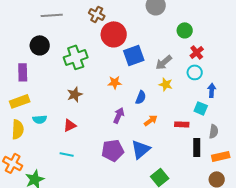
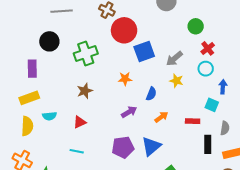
purple arrow: (119, 115) -> (129, 112), turned 35

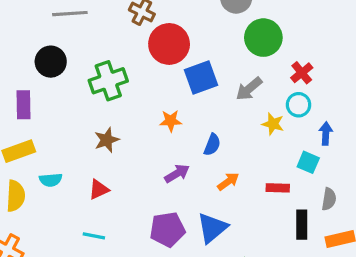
green circle: (196, 26) -> (263, 38), moved, size x1.5
yellow star: (176, 81) -> (273, 124), moved

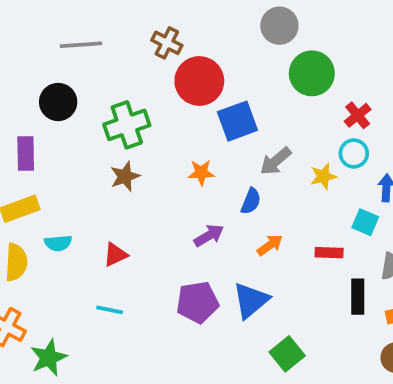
gray arrow: (249, 89) -> (276, 161), moved
yellow star: (273, 124) -> (323, 176), turned -30
brown star: (107, 140) -> (125, 176), moved

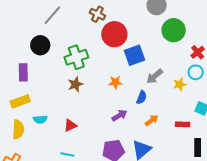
gray line: (81, 45) -> (52, 15), turned -45

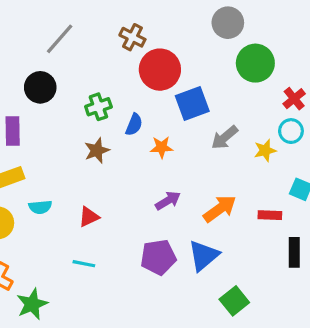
green cross: (76, 57) -> (98, 107), size x0.7
blue semicircle: (142, 97) -> (134, 125), moved
orange arrow: (152, 120) -> (220, 209), size x1.5

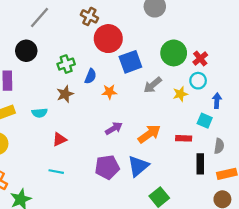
green circle: (255, 63) -> (174, 53), moved
cyan semicircle: (40, 207) -> (40, 113), moved

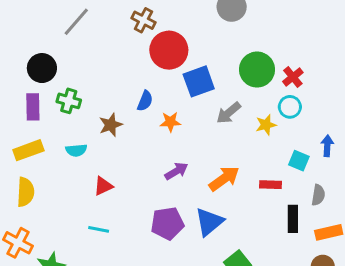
black circle: (26, 51) -> (42, 68), moved
green cross: (66, 64) -> (69, 101), moved, turned 35
blue arrow: (217, 101) -> (327, 146), moved

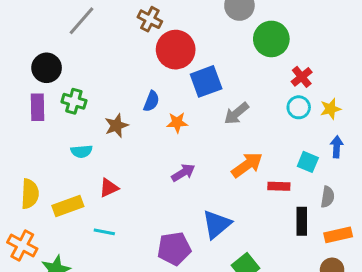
green circle: (257, 70) -> (271, 39), moved
yellow star: (266, 125) -> (331, 109), moved
yellow rectangle: (28, 150) -> (68, 206), moved
orange arrow: (224, 179) -> (247, 165), moved
purple pentagon: (167, 223) -> (174, 249), moved

